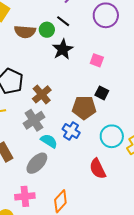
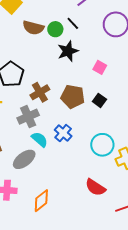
brown pentagon: (84, 108) -> (73, 97), moved
red semicircle: (98, 169) -> (95, 187), moved, turned -40

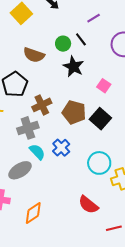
brown semicircle: (33, 28) -> (34, 55), moved
black star: (68, 51) -> (73, 67), turned -30
black square: (99, 100) -> (100, 119), size x1.5

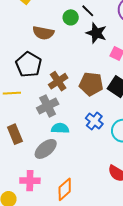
black star: (73, 67) -> (96, 33), moved
blue cross: (61, 148) -> (94, 121), moved
cyan semicircle: (37, 152) -> (60, 128), turned -36

